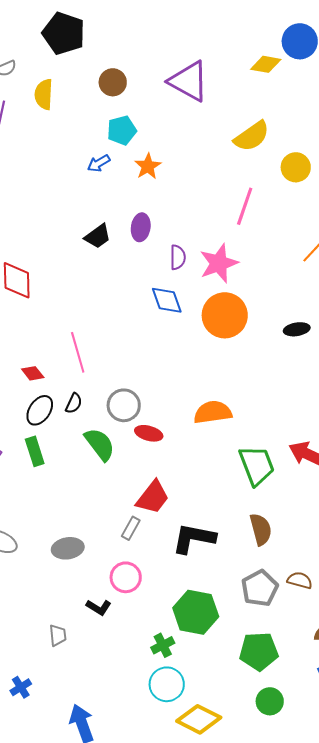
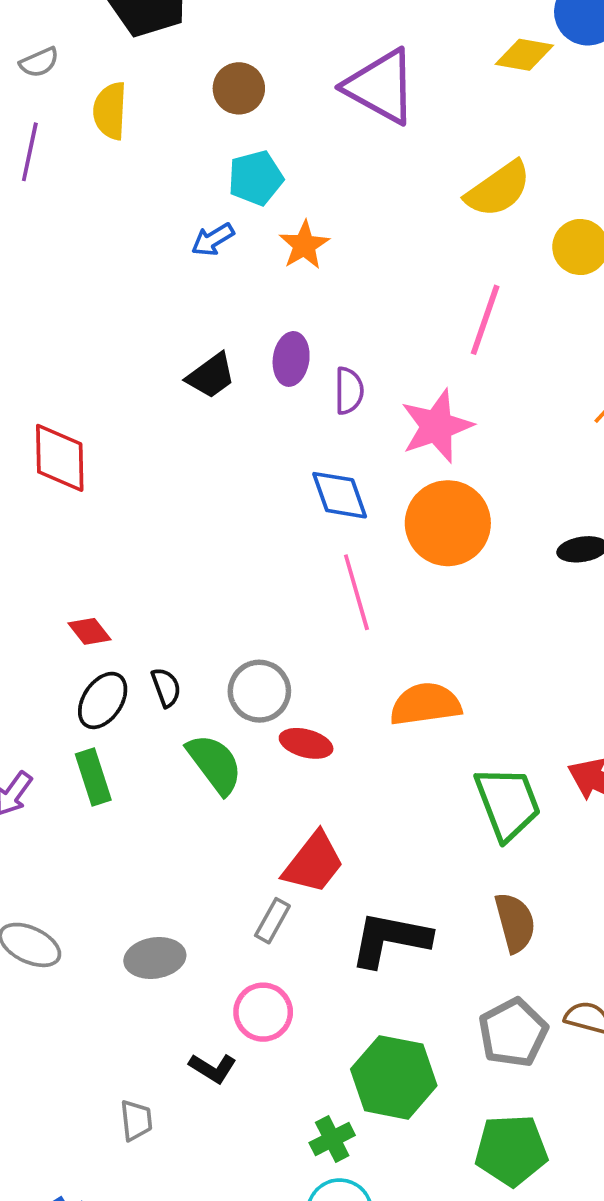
purple semicircle: (178, 257) -> (349, 391), moved
pink line: (78, 352) -> (356, 592), moved
black semicircle: (74, 403) -> (166, 687), turned -45

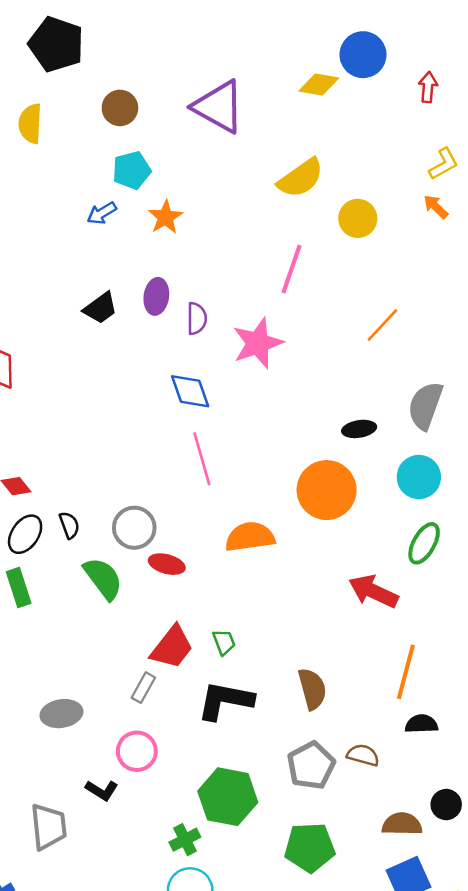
orange circle: (448, 523) -> (327, 490), moved
green trapezoid: (508, 803) -> (224, 642), moved, size x0.5
gray trapezoid: (136, 1120) -> (48, 827), size x1.6

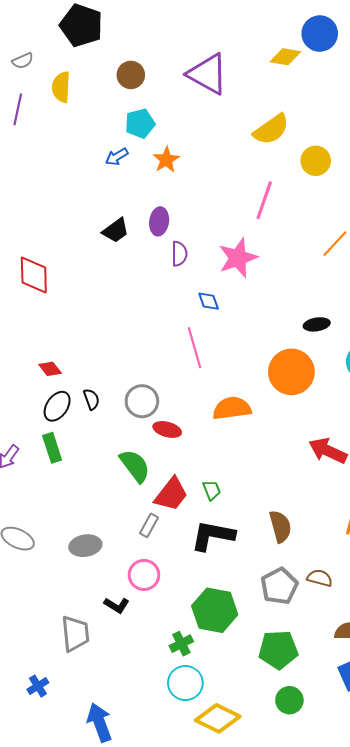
purple semicircle: (197, 318) -> (179, 254), moved
blue diamond: (190, 391) -> (209, 301), moved, size x0.7
green semicircle: (103, 578) -> (135, 466), moved

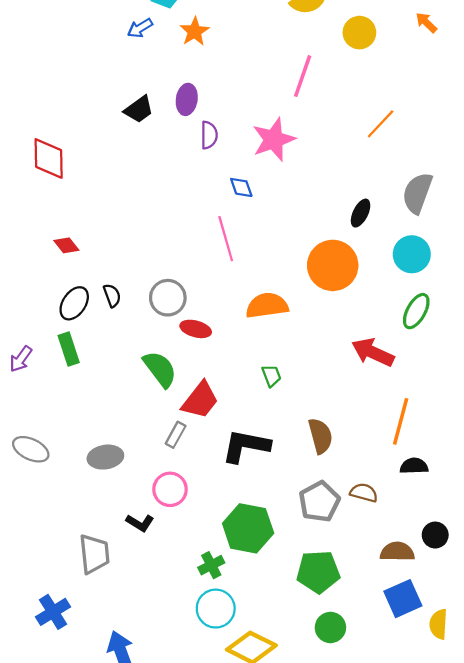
black ellipse: (317, 324) -> (361, 213), turned -55
red diamond: (50, 369) -> (66, 245), moved
green trapezoid: (212, 490) -> (271, 376), moved
blue cross: (38, 686) -> (53, 612), size x1.4

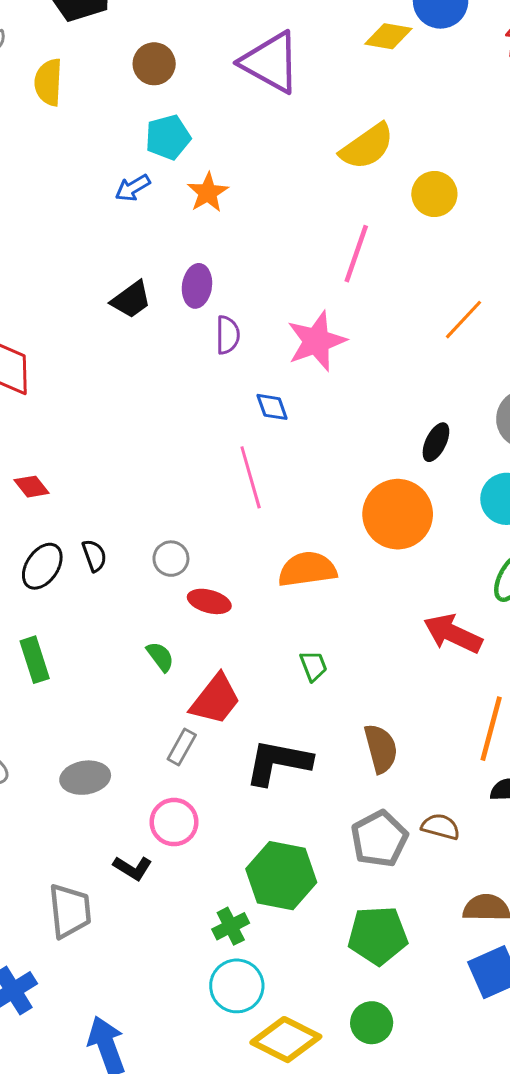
gray circle: (168, 298) -> (171, 559), size x0.7
green rectangle: (69, 349) -> (35, 660), moved
green semicircle: (160, 369) -> (160, 657), size x0.6
green circle: (330, 627) -> (372, 1023), moved

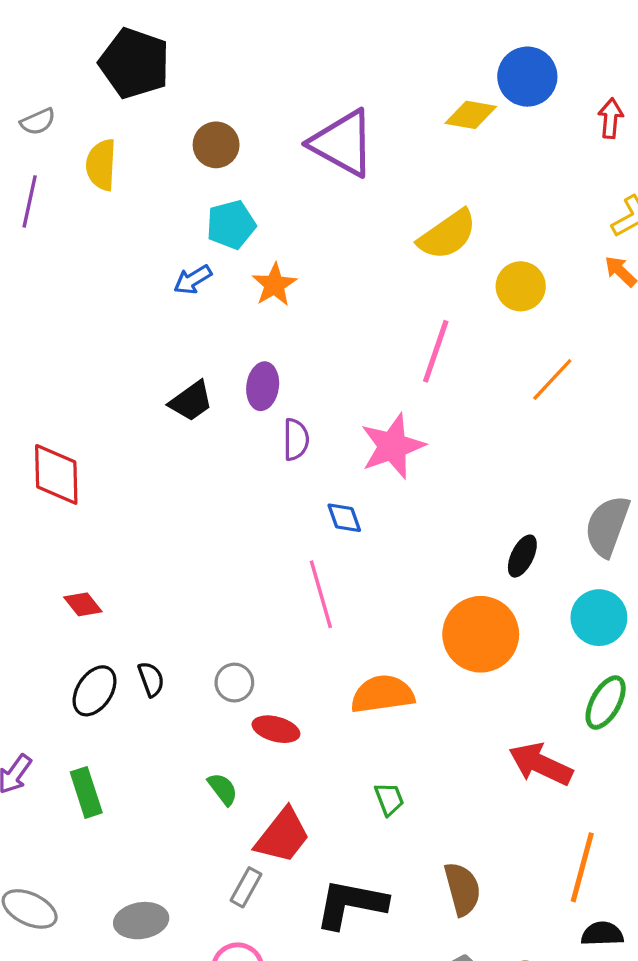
orange line: (464, 320) -> (552, 380), moved

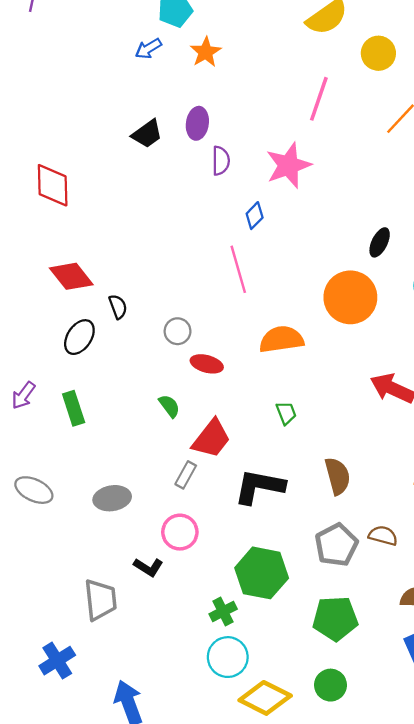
blue diamond: (344, 518) -> (255, 216), turned 64
red diamond: (83, 604) -> (71, 276), size x1.6
black semicircle: (151, 679) -> (118, 307), moved

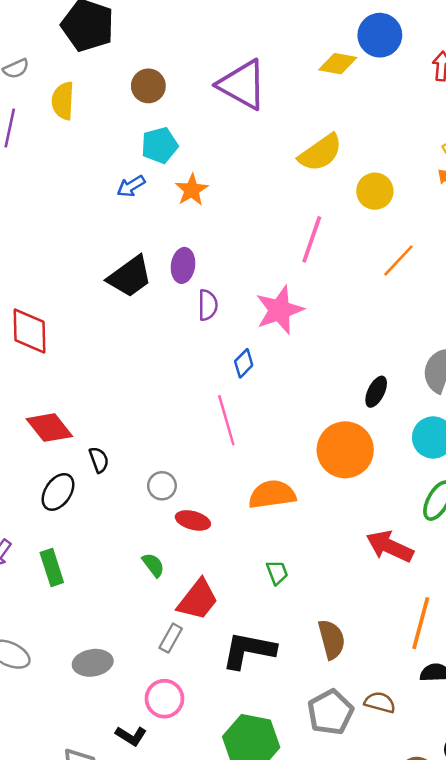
black trapezoid: (147, 134) -> (130, 277), size x1.4

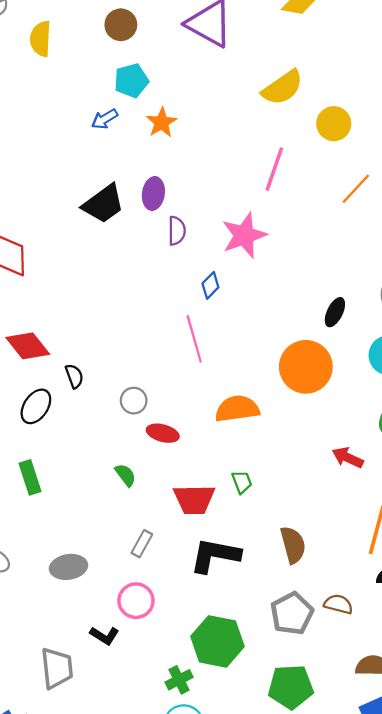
red arrow: (390, 546) -> (348, 458), size x0.7
red trapezoid: (198, 600) -> (194, 499), moved, turned 51

